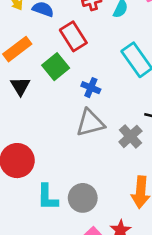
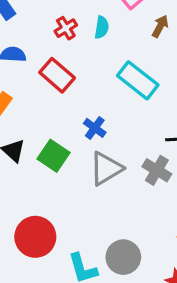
green square: (56, 67) -> (53, 156), moved
blue cross: (91, 88) -> (95, 128), turned 30

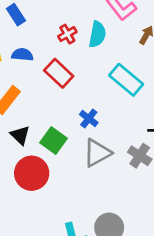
cyan semicircle: (102, 27) -> (97, 34), size x1.4
red circle: (35, 237) -> (32, 173), moved

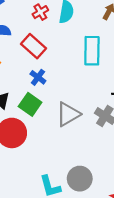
cyan rectangle: (126, 80) -> (92, 51), turned 52
blue cross: (89, 118) -> (38, 77), moved

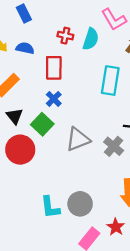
red cross: (40, 12) -> (65, 36), turned 35
red rectangle: (33, 46) -> (54, 68), turned 40

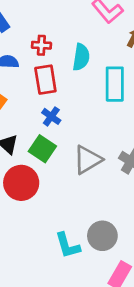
red cross: (65, 36) -> (41, 45), moved
cyan semicircle: (91, 39) -> (81, 57), moved

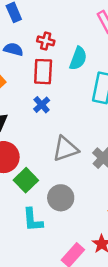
green square: (42, 149) -> (26, 180), moved
gray circle: (102, 236) -> (61, 198), moved

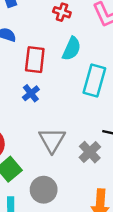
red cross: (46, 41) -> (62, 12), moved
gray triangle: (65, 149) -> (52, 140), turned -44

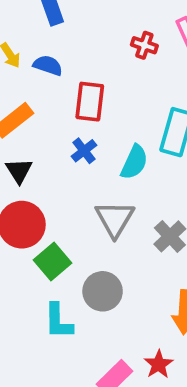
red cross: (62, 12) -> (144, 45), moved
cyan semicircle: (72, 49) -> (134, 162), moved

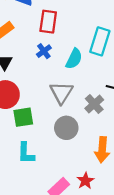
green square: (53, 261) -> (23, 117), turned 30
gray circle: (103, 291) -> (66, 128), moved

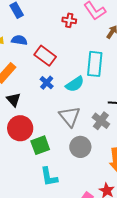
red rectangle: (48, 22) -> (45, 56), turned -50
cyan semicircle: (74, 59) -> (75, 84), turned 42

